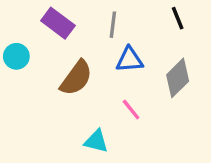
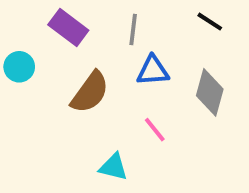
black line: (178, 18) -> (210, 22), turned -35
gray diamond: (178, 78) -> (210, 92), turned -30

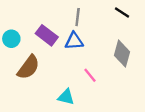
purple rectangle: (68, 27) -> (47, 35), moved
blue triangle: (153, 71) -> (74, 41), moved
brown semicircle: (90, 92) -> (28, 67), moved

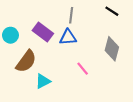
cyan triangle: (66, 97) -> (43, 81), moved, turned -42

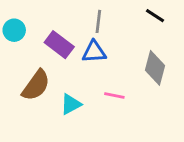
cyan circle: (10, 35) -> (14, 30), moved
pink line: (83, 69) -> (114, 95), turned -40
cyan triangle: (43, 81) -> (71, 104), moved

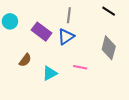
blue triangle: (94, 52) -> (66, 37), turned -30
brown semicircle: (36, 85) -> (25, 60), size x0.6

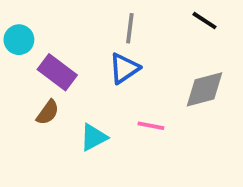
purple rectangle: (41, 32) -> (57, 72), moved
gray diamond: (109, 48) -> (204, 89), turned 60

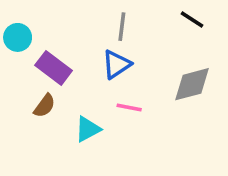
pink line: (151, 126) -> (129, 108), moved

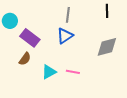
black line: (192, 19) -> (107, 11), turned 56
pink line: (129, 108) -> (73, 72), moved

